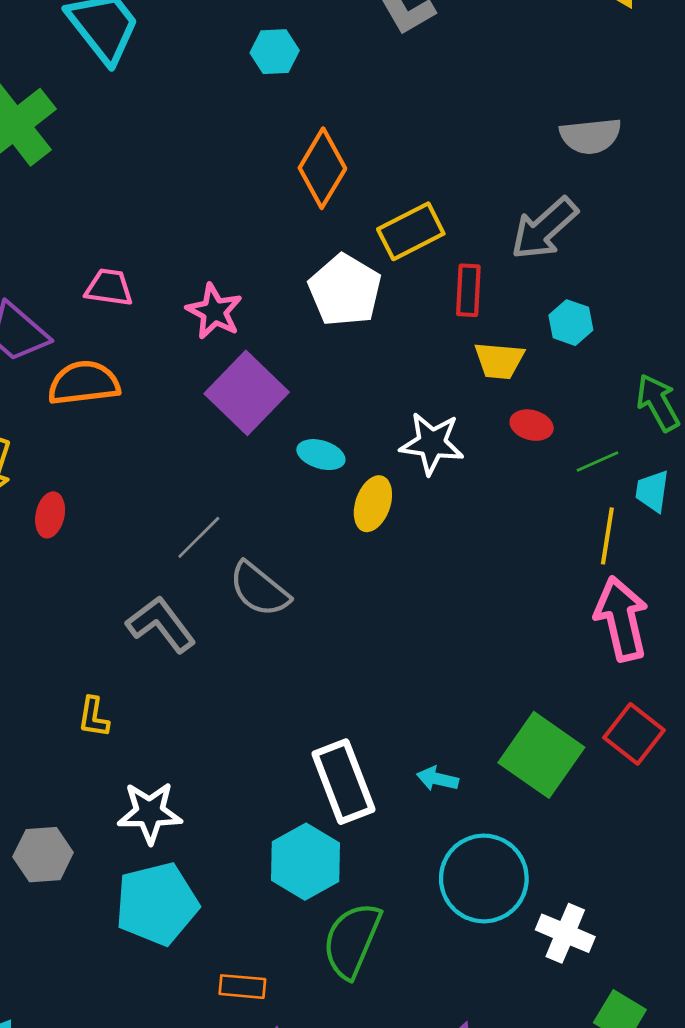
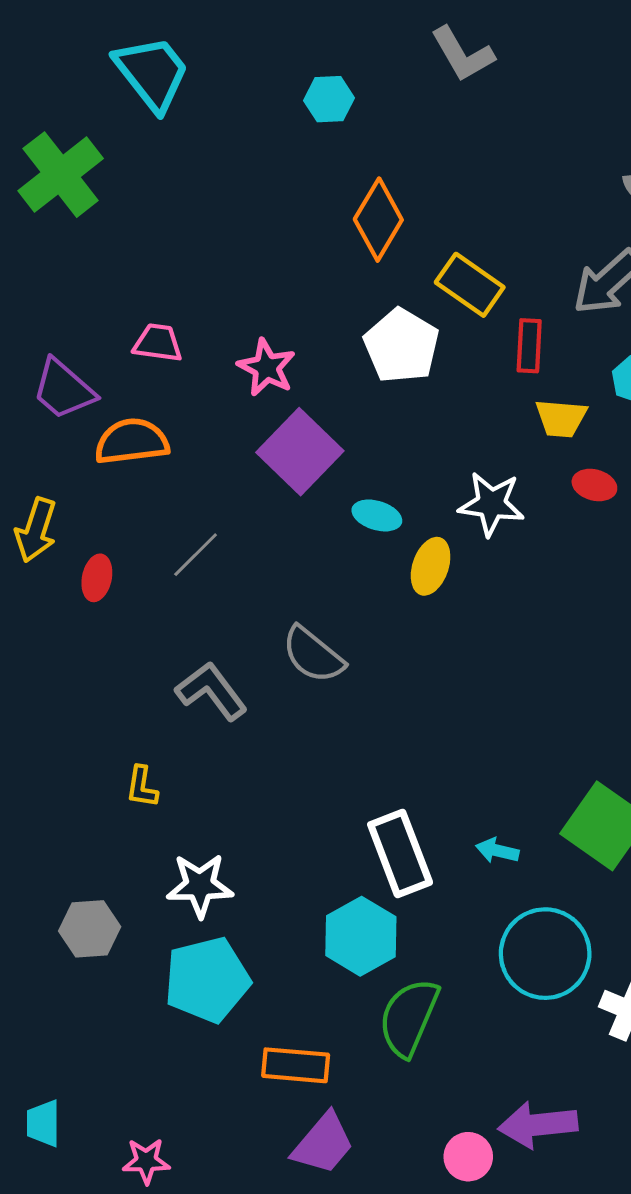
yellow rectangle: (411, 231) -> (470, 285), turned 62
gray line: (199, 537) -> (196, 555), moved
orange rectangle: (242, 987) -> (296, 1065), size x1.4

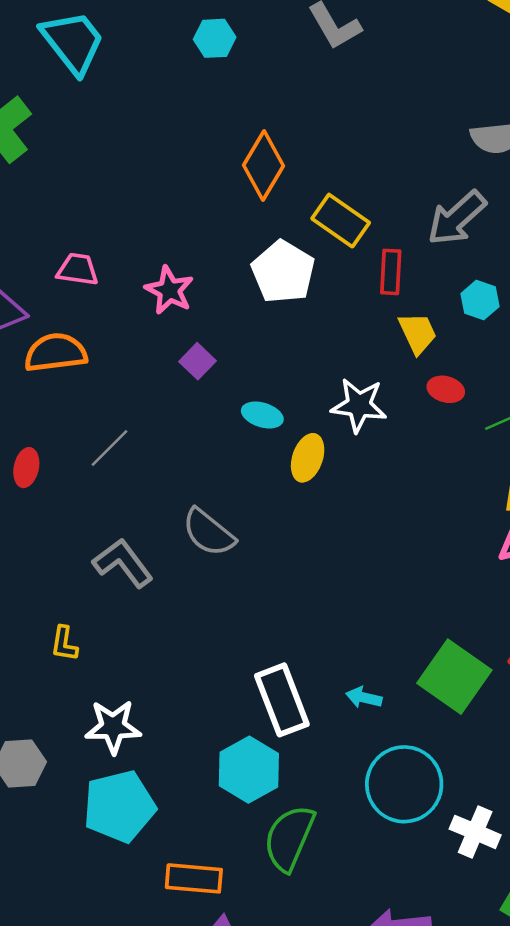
cyan hexagon: (329, 99) -> (215, 38), moved
yellow trapezoid: (561, 418) -> (418, 333), turned -120
purple square: (300, 452) -> (198, 361), size x0.5

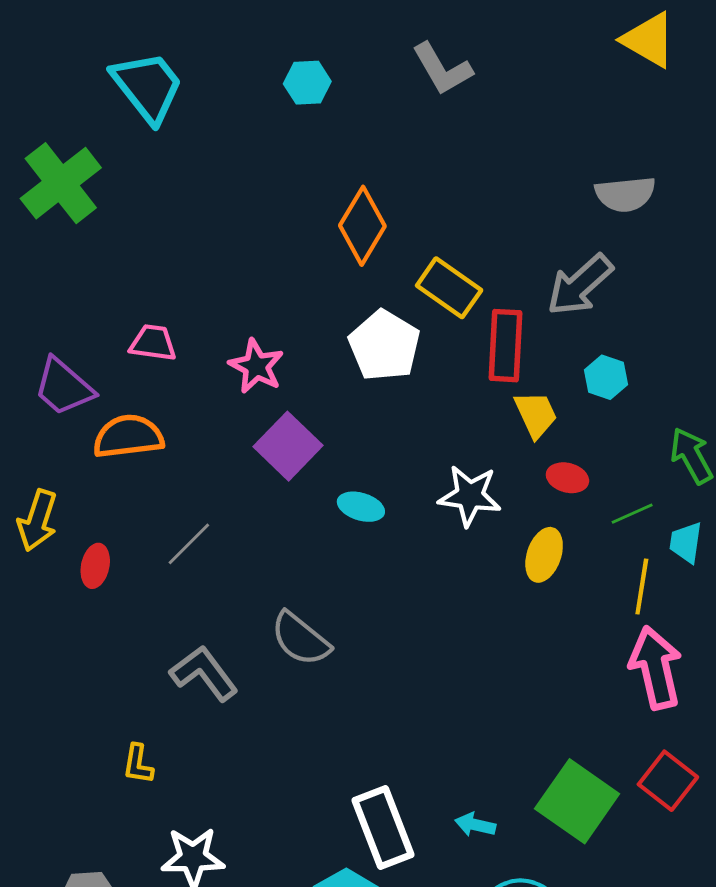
red rectangle: (391, 272) -> (506, 346), size x1.4
purple square: (198, 361) -> (288, 446), size x1.6
yellow ellipse: (308, 458) -> (544, 555), moved

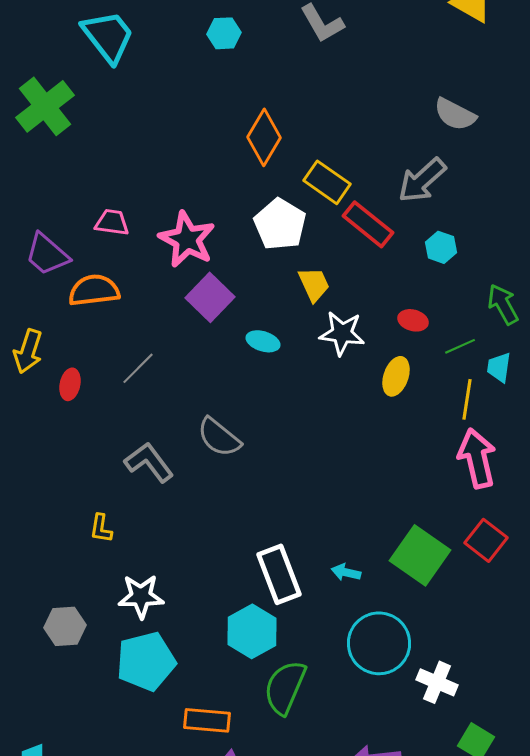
gray semicircle: (625, 194) -> (455, 114), turned 33
red rectangle: (506, 346) -> (368, 224), turned -54
pink star: (256, 366) -> (187, 239), size x1.4
yellow trapezoid: (536, 414) -> (314, 284), moved

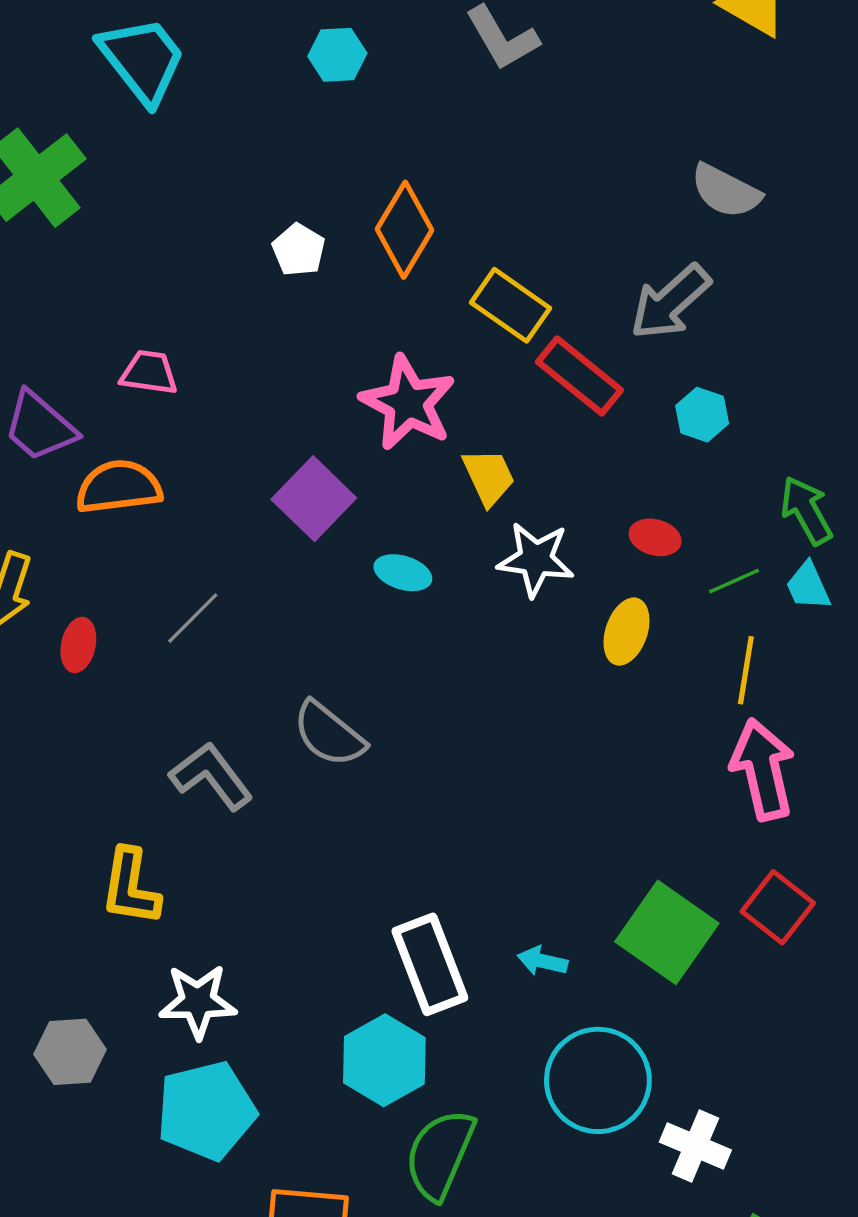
white pentagon: (280, 224) -> (299, 250), moved, size x0.6
pink star: (187, 239) -> (408, 403), moved
cyan trapezoid: (499, 367) -> (808, 586), moved, turned -32
yellow L-shape: (101, 528) -> (131, 887), size x1.6

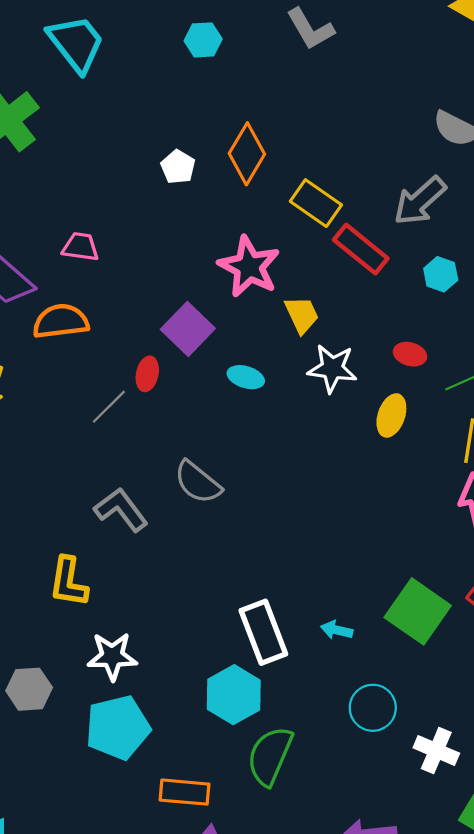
red ellipse: (78, 645) -> (147, 374), moved
cyan circle: (598, 1080) -> (373, 708), size x0.7

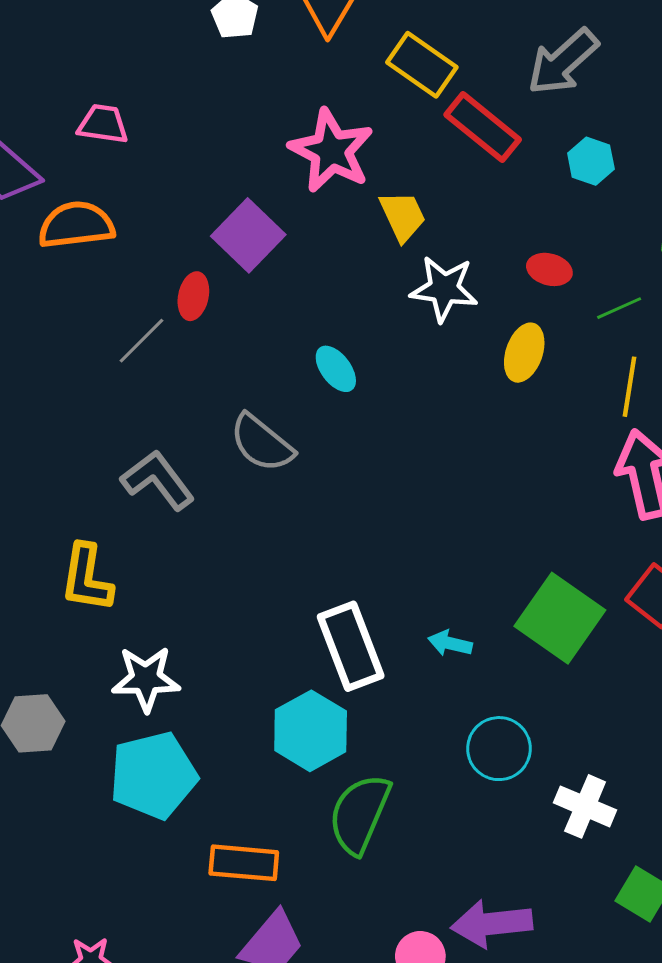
cyan ellipse: (246, 377) -> (336, 369), moved, turned 36

